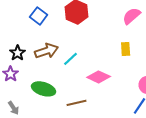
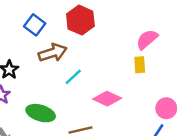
pink semicircle: (132, 16) -> (147, 39), moved
brown arrow: (47, 51) -> (53, 53), moved

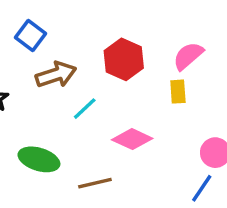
red hexagon: (80, 20) -> (124, 59), moved

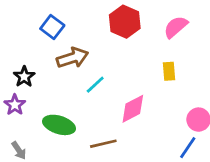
pink semicircle: (188, 56) -> (176, 27), moved
red hexagon: (124, 59) -> (125, 22), moved
pink diamond: (132, 139) -> (133, 109), turned -52

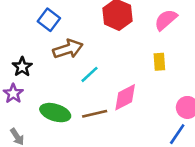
brown line: (103, 144) -> (95, 114), moved

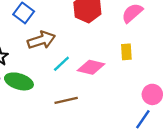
pink diamond: (125, 97) -> (91, 67), moved, turned 40
green ellipse: (55, 113) -> (19, 81), moved

